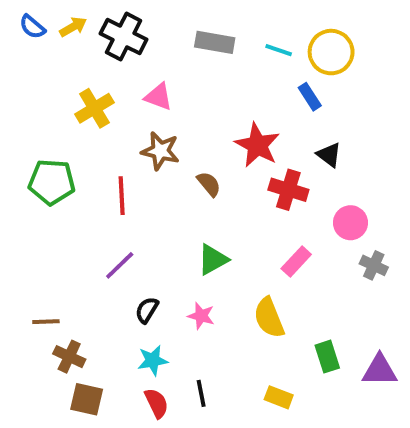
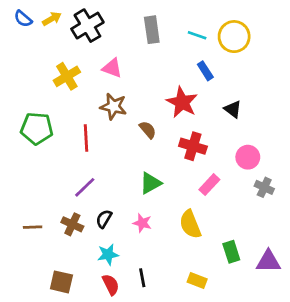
black cross: (124, 37) -> (87, 26), turned 32
gray rectangle: (215, 42) -> (152, 30), turned 72
blue rectangle: (310, 97) -> (205, 71), moved
red cross: (288, 190) -> (193, 146), moved
brown cross: (69, 357) -> (72, 224), moved

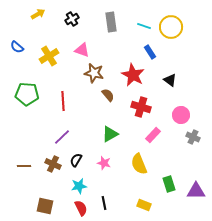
blue semicircle: (23, 19) -> (17, 47), moved
black cross: (87, 26) -> (72, 19), moved, size x0.6
brown star: (113, 106) -> (94, 73), moved

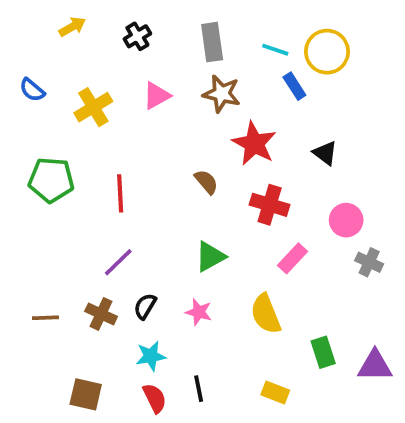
pink triangle: (82, 50) -> (157, 96), turned -49
blue rectangle: (150, 52) -> (294, 86), moved
brown star: (94, 73) -> (222, 94), moved

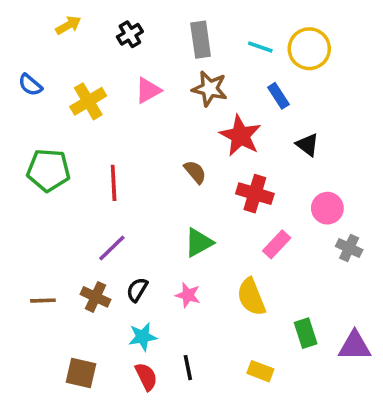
blue rectangle: (294, 86) -> (278, 96), moved

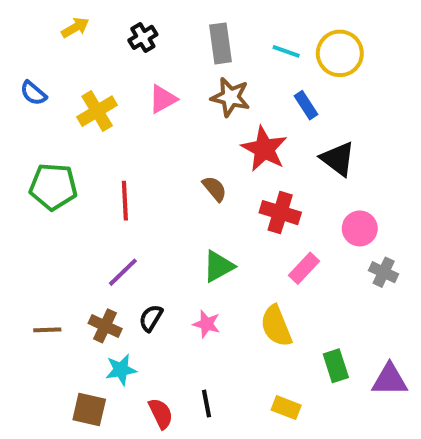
black triangle: (307, 145) -> (338, 159), size x1.4
cyan star: (143, 337) -> (121, 370), moved

